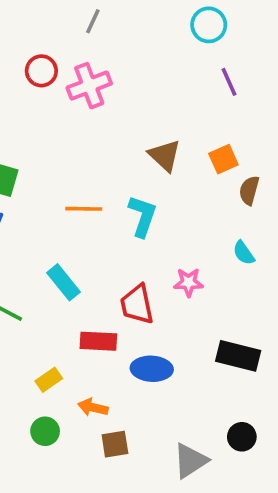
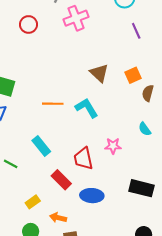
pink cross: (89, 86) -> (76, 18), moved
cyan L-shape: (143, 216) -> (87, 108), turned -50
red rectangle: (98, 341) -> (61, 180), turned 42

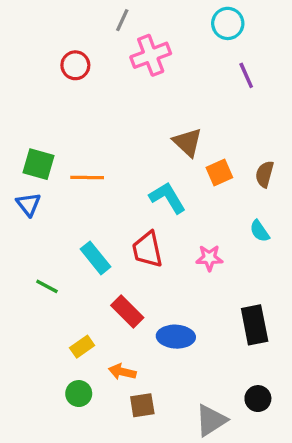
orange square: (133, 75) -> (219, 172), moved
orange line: (53, 104) -> (87, 178), moved
red trapezoid: (83, 159) -> (147, 250), moved
black rectangle: (141, 188) -> (255, 325), turned 65

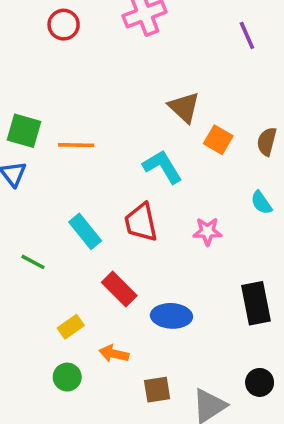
orange square: (219, 172) -> (218, 140), turned -36
brown square: (142, 405) -> (157, 390), moved

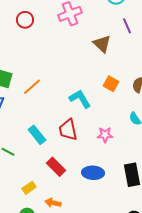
brown triangle: (184, 107) -> (102, 44), moved
orange line: (76, 145) -> (32, 87), turned -42
blue ellipse: (171, 316) -> (93, 173), moved

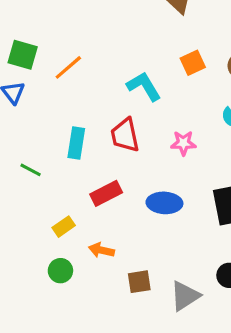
orange square: (111, 84) -> (193, 63), turned 35
cyan rectangle: (37, 135) -> (76, 143), turned 48
red rectangle: (56, 167) -> (106, 193), turned -72

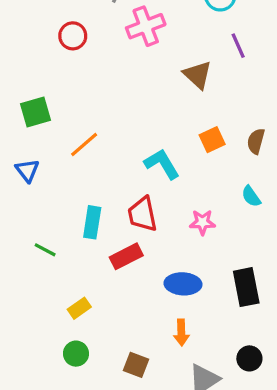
green square: (23, 55) -> (35, 112), moved, turned -32
red rectangle: (106, 193) -> (126, 256), moved
orange arrow: (101, 250) -> (181, 333), moved, turned -105
brown square: (139, 282) -> (136, 365), moved, turned 30

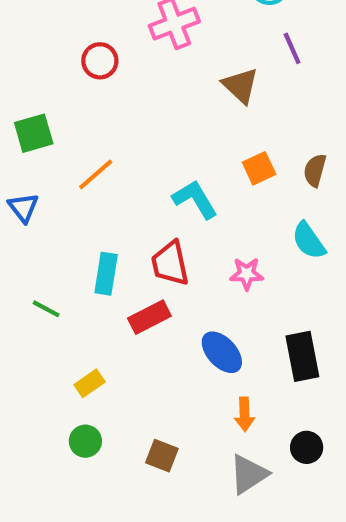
red circle: (73, 36) -> (100, 61), moved
cyan semicircle: (251, 196) -> (309, 241), size x1.4
blue ellipse: (183, 284) -> (222, 352), turned 44
orange arrow: (181, 333) -> (245, 414), moved

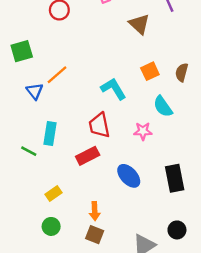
blue triangle: (23, 208) -> (35, 91), moved
cyan semicircle: (309, 241) -> (163, 106), moved
cyan rectangle: (106, 274) -> (50, 134), moved
orange arrow: (245, 414) -> (95, 211), moved

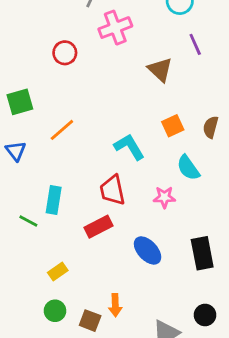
blue triangle: (35, 91) -> (16, 151), moved
orange arrow: (95, 211) -> (115, 305), moved
brown square: (95, 235) -> (90, 321), moved

